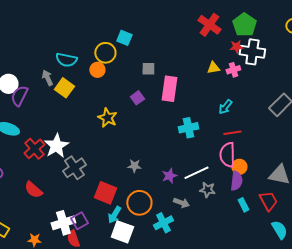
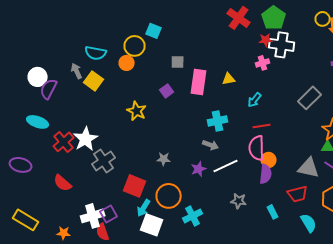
yellow triangle: (213, 68) -> (229, 79), moved
gray star: (207, 190) -> (239, 201), moved
red trapezoid: (268, 201) -> (298, 194), turned 105
gray arrow: (181, 203) -> (211, 145), moved
cyan rectangle: (243, 205) -> (273, 212), moved

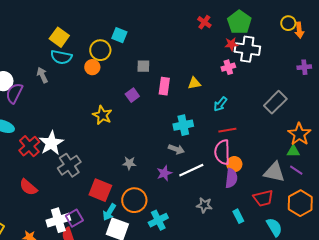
red cross: (239, 18) -> (204, 22), size x0.6
yellow square: (94, 81) -> (59, 37), moved
pink rectangle: (199, 82) -> (164, 86), size x0.7

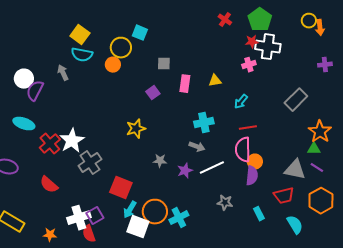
yellow star: (102, 115) -> (136, 129), moved, turned 30
gray star: (129, 163) -> (160, 161), moved
orange circle: (134, 200) -> (155, 212), moved

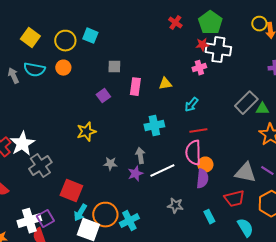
yellow circle: (121, 48) -> (65, 41), moved
cyan semicircle: (82, 55) -> (34, 70), moved
gray arrow: (197, 147) -> (140, 156), moved, turned -119
green triangle: (314, 149) -> (262, 109), moved

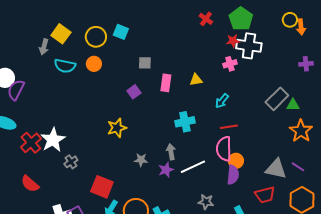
gray arrow: (13, 76) -> (44, 47), moved, turned -140
gray cross: (40, 166) -> (71, 162), size x0.6

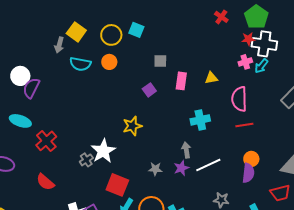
cyan arrow: (222, 101) -> (261, 66), moved
white star: (53, 140) -> (103, 151), moved
pink semicircle: (224, 149) -> (239, 99), moved
gray star: (141, 160) -> (155, 169), moved

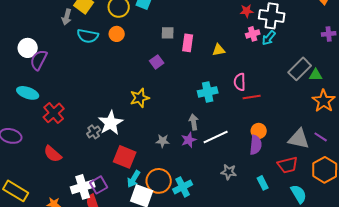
red star: (248, 39) -> (247, 11), moved
pink rectangle: (181, 81) -> (188, 43), moved
pink semicircle: (239, 99) -> (240, 82), moved, size x0.7

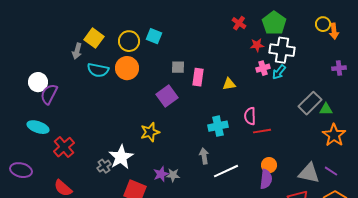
orange circle: (117, 34) -> (127, 68), size x1.5
purple square: (157, 62) -> (167, 96), size x1.5
purple star: (189, 140) -> (161, 174), moved

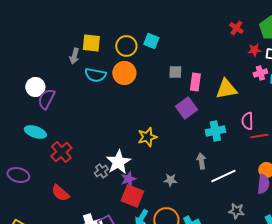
yellow square: (94, 38) -> (91, 43), turned -30
yellow triangle: (229, 84) -> (226, 89), size x1.6
purple square: (167, 96) -> (186, 108), moved
purple star: (161, 174) -> (128, 179), moved

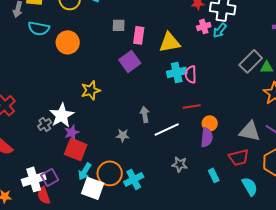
orange circle: (124, 73) -> (68, 42), moved
cyan cross: (215, 131) -> (177, 72), moved
red line: (259, 136) -> (192, 106), moved
gray star: (170, 180) -> (123, 135), moved

